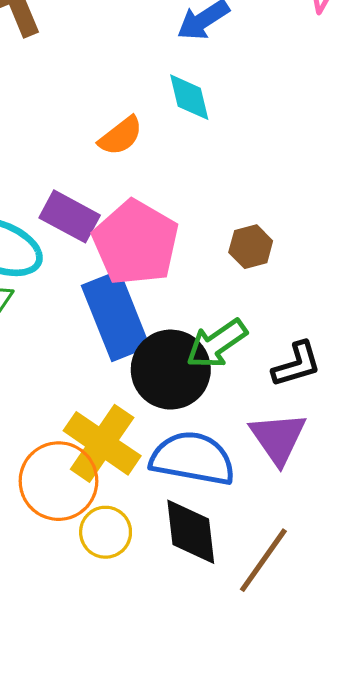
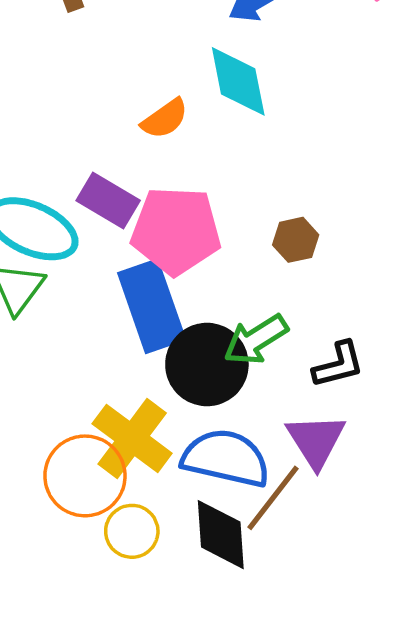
cyan diamond: (189, 97) -> (238, 81), size x1.4
pink pentagon: (136, 243) -> (176, 231), turned -30
brown line: (263, 560) -> (273, 498), moved

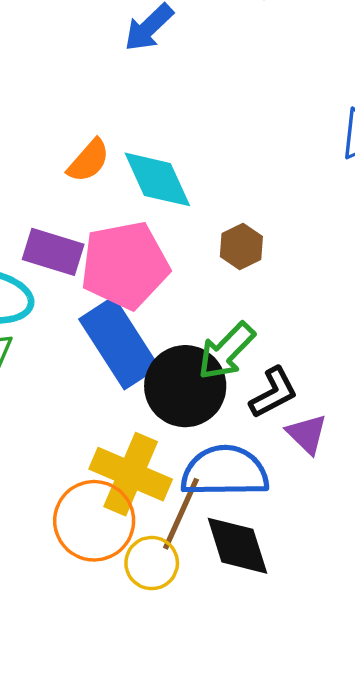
cyan diamond: (238, 81) -> (157, 179), moved
black L-shape: (338, 365) -> (273, 393), moved
purple triangle: (316, 441) -> (307, 434), size x0.7
brown line: (273, 498) -> (181, 514), moved

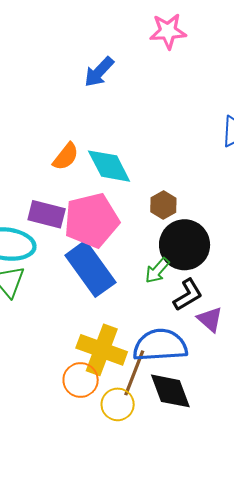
green arrow: (226, 351) -> (157, 270), size x0.7
black circle: (185, 386) -> (185, 245), moved
orange circle: (94, 521) -> (81, 380), size x0.7

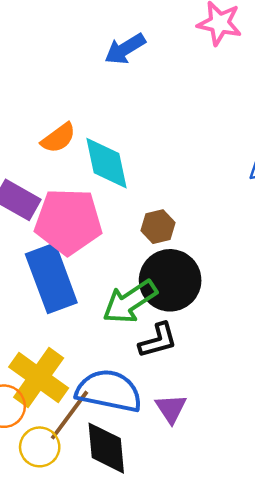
green arrow: (157, 270) -> (130, 302), size x1.6
purple triangle: (210, 319) -> (171, 409), moved

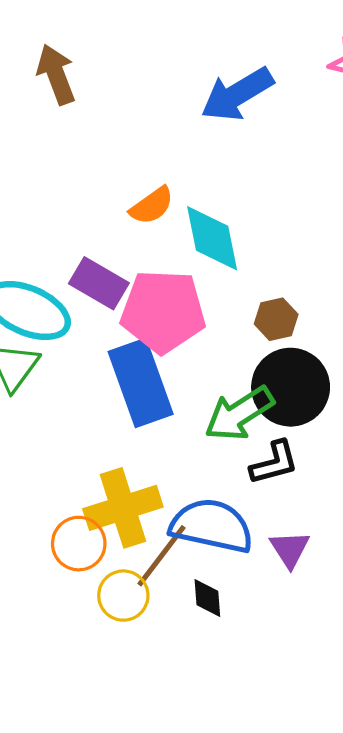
blue arrow: (125, 49) -> (237, 94), size x1.4
yellow cross: (39, 378) -> (123, 508), turned 36
black diamond: (106, 448) -> (207, 598), size x0.6

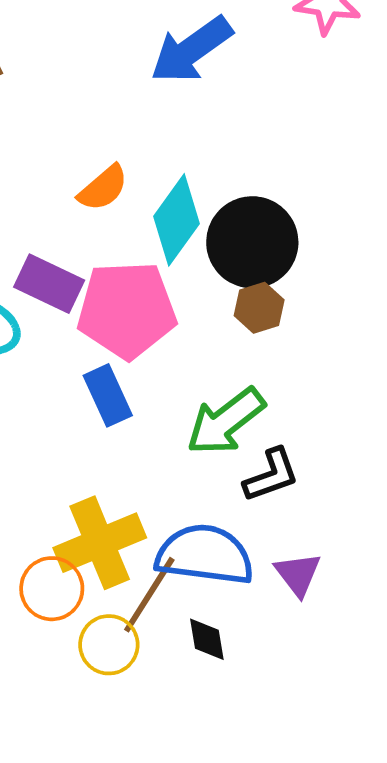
cyan diamond: (212, 238) -> (177, 220), turned 52
blue rectangle: (141, 383) -> (108, 395), size x0.6
black circle: (291, 387) -> (252, 242), moved

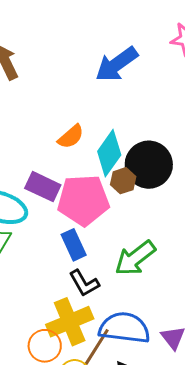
brown hexagon: (259, 308) -> (123, 181), moved
black L-shape: (271, 475) -> (84, 283), moved, turned 80

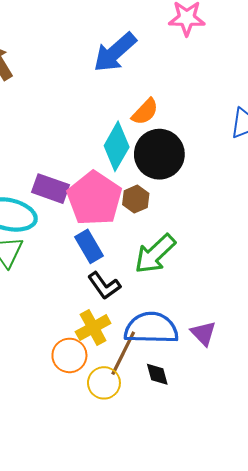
orange semicircle: (71, 137) -> (145, 112), moved
brown hexagon: (123, 181) -> (136, 199), moved
pink pentagon: (83, 200) -> (94, 198), turned -30
yellow cross: (70, 322) -> (93, 328), size x0.7

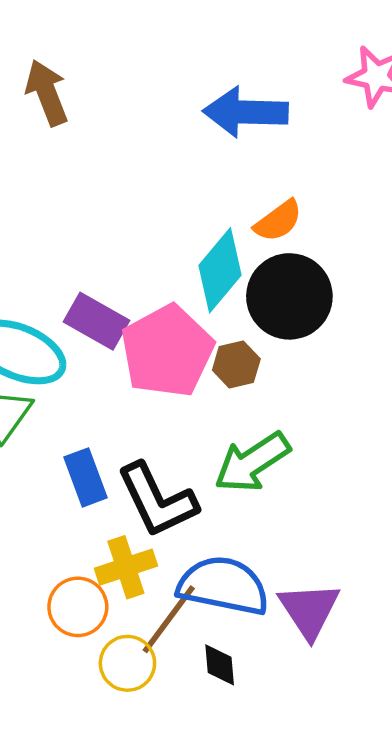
blue arrow: (115, 52) -> (246, 112), turned 33
blue rectangle: (89, 246) -> (86, 477), moved
black L-shape: (104, 286) -> (157, 500), size x1.5
purple triangle: (203, 333) -> (309, 610), size x1.4

